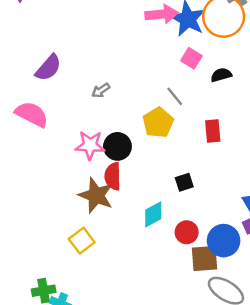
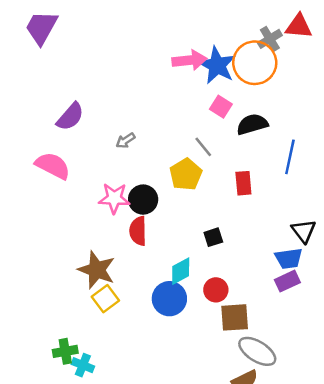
black semicircle: (221, 75) -> (252, 124), size x1.4
brown star: (96, 195) -> (97, 270), moved
blue circle: (224, 241) -> (169, 299), moved

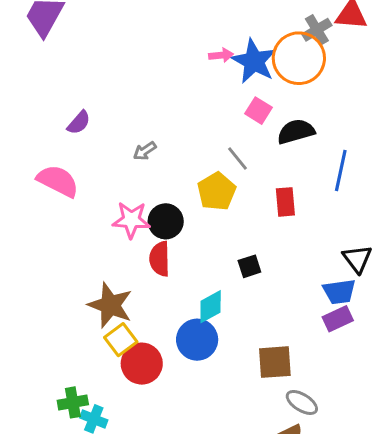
pink arrow: (189, 60) -> (221, 55), size x0.6
purple semicircle: (70, 117) -> (79, 123), size x0.7
red circle: (216, 290) -> (142, 364), moved, size x1.4
gray ellipse: (257, 351) -> (302, 402), size x0.7

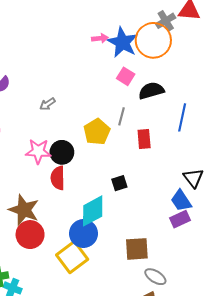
gray line: (238, 158) -> (121, 116), moved, turned 54
blue trapezoid: (339, 292) -> (181, 201), turned 65
cyan diamond: (211, 307) -> (93, 211), size x1.4
yellow square: (121, 340) -> (72, 257), moved, size x1.4
red circle: (142, 364) -> (30, 235), moved

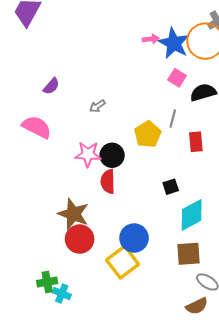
cyan diamond: (93, 211) -> (192, 215), moved

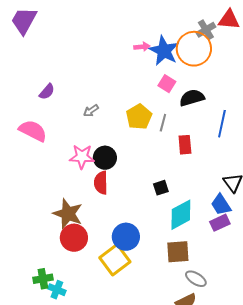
yellow pentagon: (148, 134) -> (139, 117), moved

